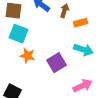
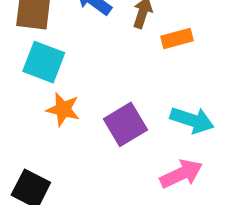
cyan arrow: (84, 50) -> (192, 120), moved

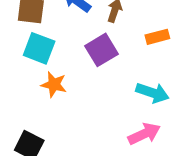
orange rectangle: (177, 38) -> (157, 37), moved
purple square: (125, 124) -> (102, 50), moved

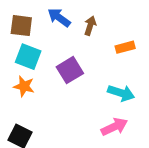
purple square: (102, 50) -> (70, 70), moved
orange star: (54, 84) -> (24, 86), moved

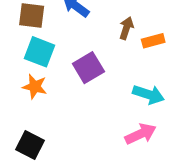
brown arrow: (90, 26) -> (126, 28), moved

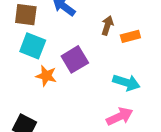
orange star: (35, 87) -> (46, 76), moved

